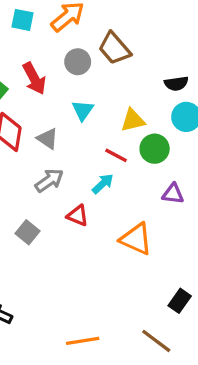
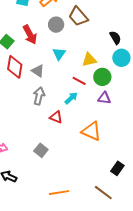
black semicircle: (176, 83) -> (115, 38), turned -112
gray arrow: (49, 180) -> (39, 96), turned -42
purple triangle: (173, 194) -> (104, 98), moved
gray square: (28, 232) -> (41, 150), moved

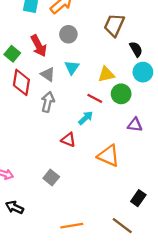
brown trapezoid: (78, 17) -> (114, 25), moved, turned 65
gray triangle: (38, 71) -> (48, 74), moved
gray arrow: (39, 96) -> (48, 102), moved
purple triangle: (104, 98) -> (135, 125), moved

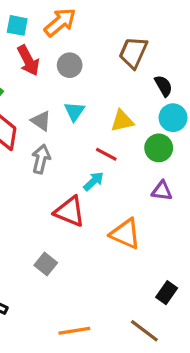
red arrow: (39, 46) -> (28, 60), moved
green circle: (121, 94) -> (159, 148), moved
red triangle: (68, 140) -> (70, 212), size x1.5

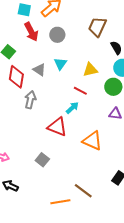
gray arrow: (41, 159) -> (30, 100), moved
brown line: (144, 331) -> (83, 191), moved

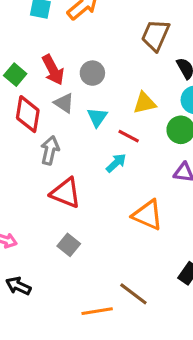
red arrow: (31, 32) -> (53, 70), moved
gray circle: (57, 35) -> (92, 73), moved
cyan triangle: (60, 64) -> (97, 117), moved
red triangle: (57, 127) -> (66, 193), moved

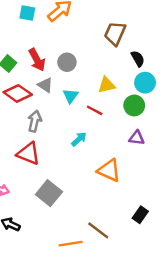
red diamond: (28, 114) -> (18, 93), turned -64
cyan arrow: (116, 163) -> (79, 139), moved
red triangle: (66, 193) -> (29, 154), moved
gray square: (69, 245) -> (49, 193), size x1.5

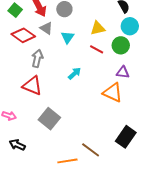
red line: (95, 110) -> (97, 49), moved
orange triangle: (109, 170) -> (113, 93), moved
black rectangle: (140, 215) -> (126, 137), size x1.5

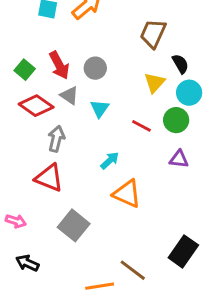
yellow triangle: (98, 28) -> (154, 83), moved, turned -35
orange triangle: (113, 93) -> (127, 194), moved

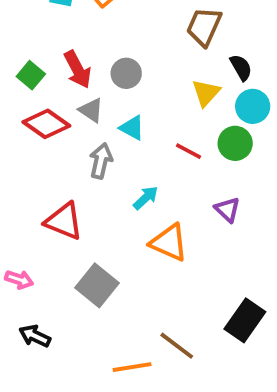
cyan triangle: (100, 109) -> (132, 128), turned -36
gray arrow: (56, 139) -> (101, 161), moved
purple triangle: (179, 159) -> (227, 209), moved, turned 36

